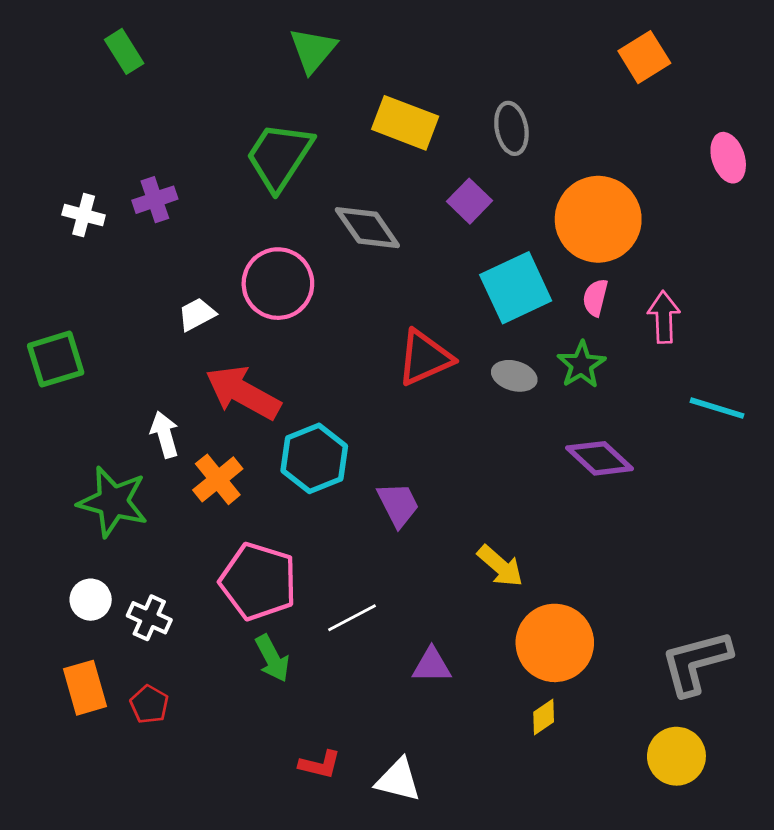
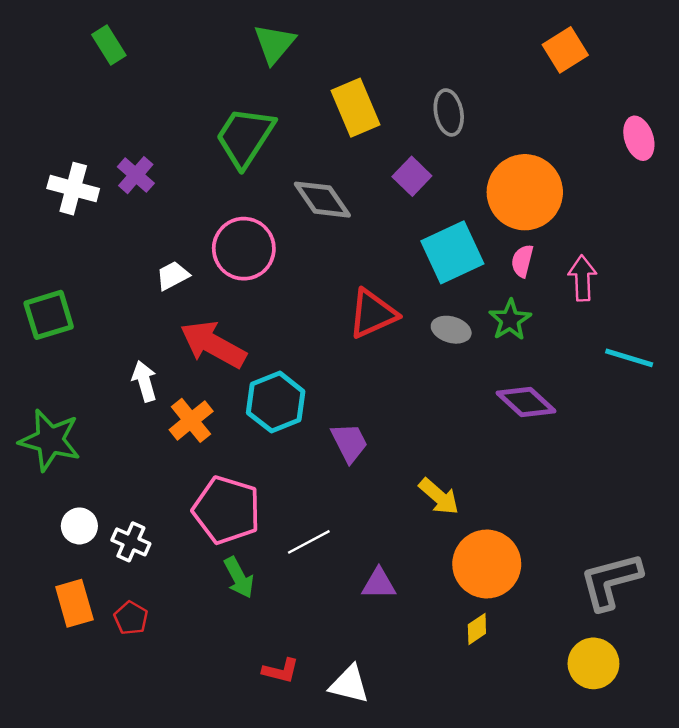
yellow rectangle: (405, 123) -> (355, 108), turned 46
purple cross: (155, 200) -> (136, 175), turned -30
white cross: (84, 215) -> (73, 189), size x1.4
green star: (113, 502) -> (50, 440), moved

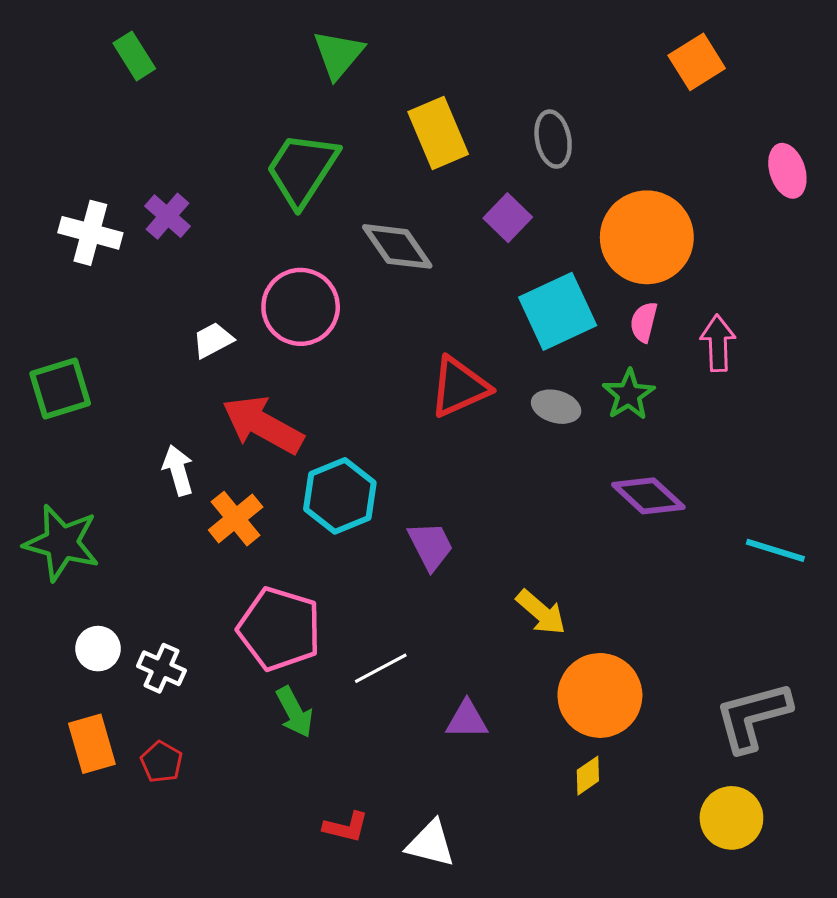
cyan line: (629, 358) -> (775, 550), moved

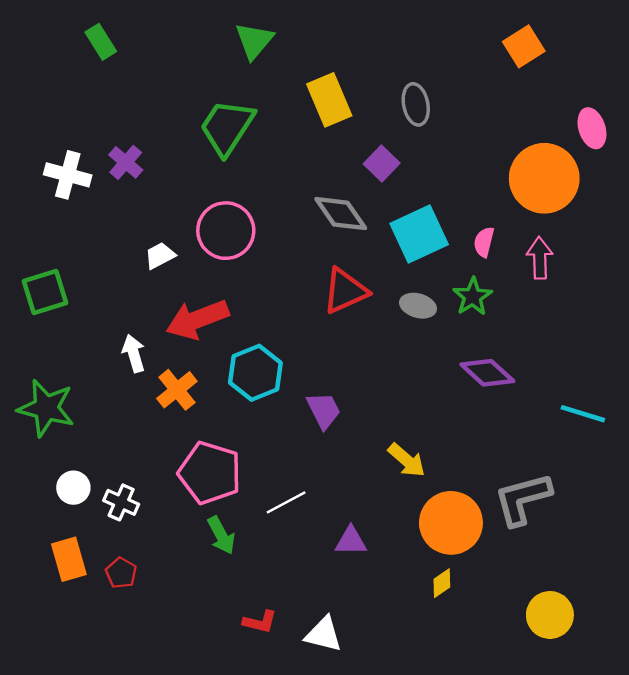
orange circle: (647, 237) -> (544, 178), moved
gray diamond: (397, 246) -> (341, 214), moved
red arrow: (263, 425) -> (197, 319), turned -50
gray L-shape: (753, 717) -> (523, 499), moved

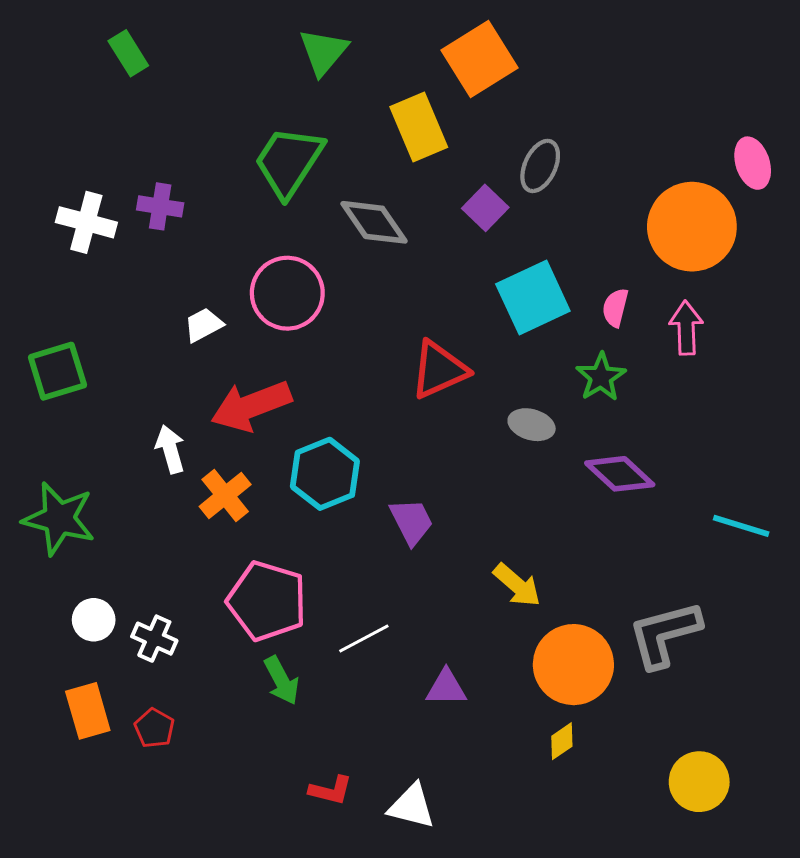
orange square: (524, 46) -> (479, 59), moved, size x1.4
gray ellipse: (416, 104) -> (540, 166), moved, turned 36
purple cross: (126, 162) -> (160, 206), turned -32
gray diamond: (341, 214) -> (374, 222), moved
gray ellipse: (418, 306) -> (532, 425), moved

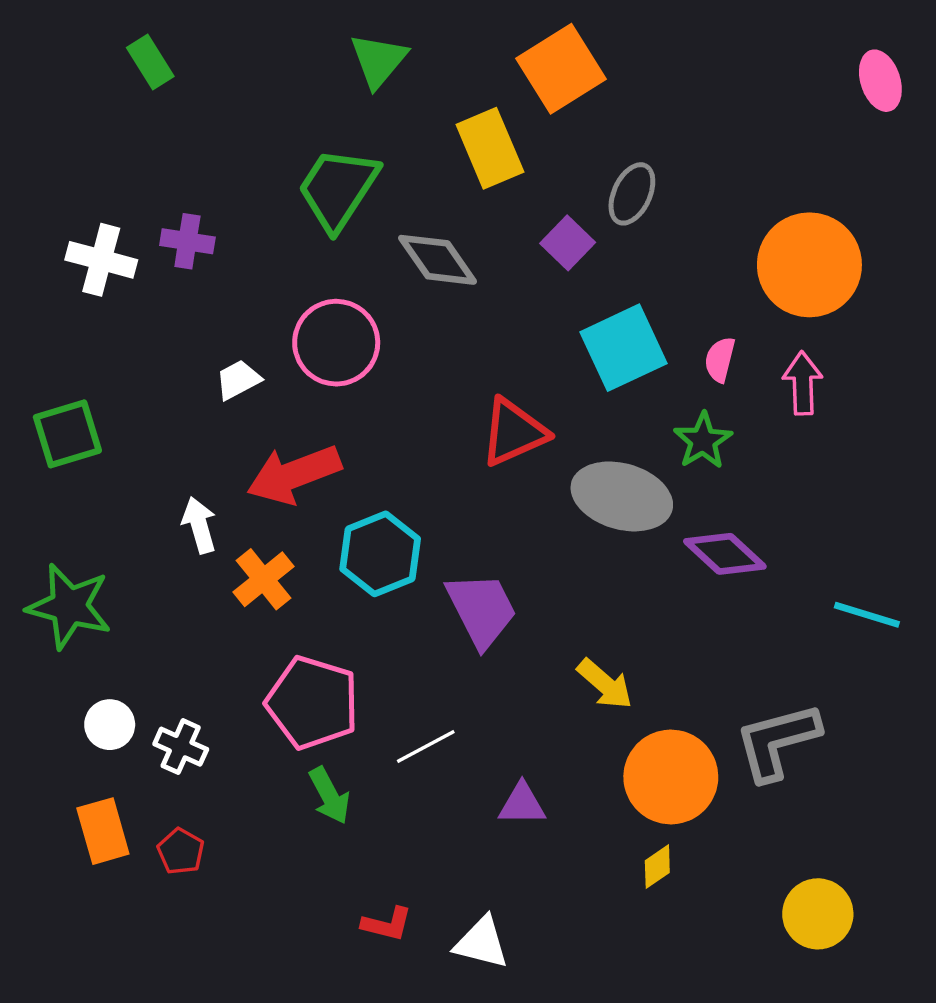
pink ellipse: (753, 163) -> (880, 81), moved
gray ellipse: (532, 425) -> (622, 496), size x1.8
purple trapezoid: (412, 521) -> (482, 610), size x1.4

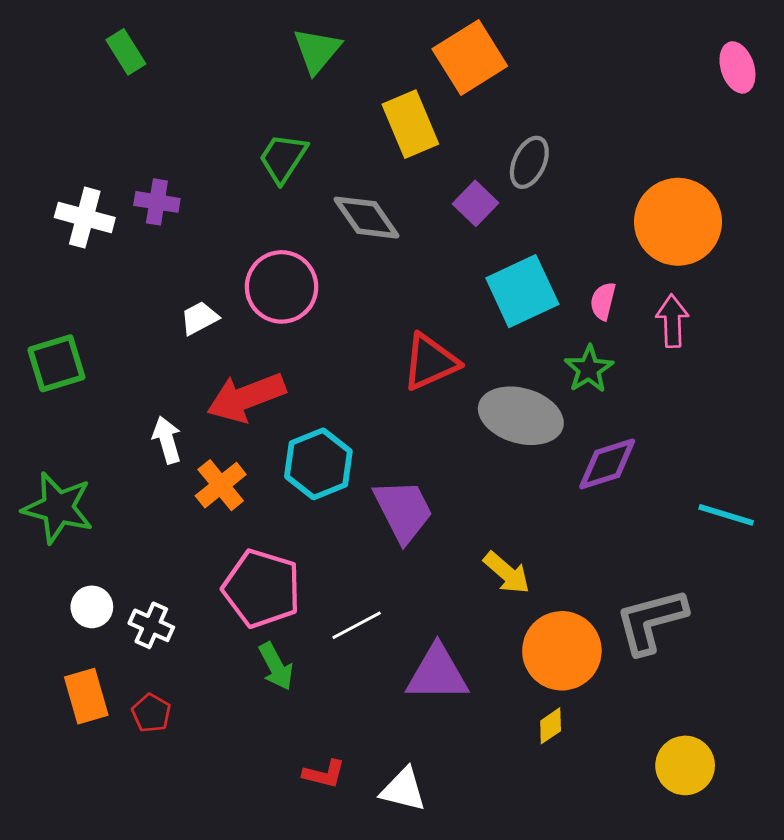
green trapezoid: (338, 189) -> (283, 158), size x0.7
purple diamond: (725, 554) -> (607, 464), turned -60
purple triangle: (522, 804) -> (437, 673), size x1.6

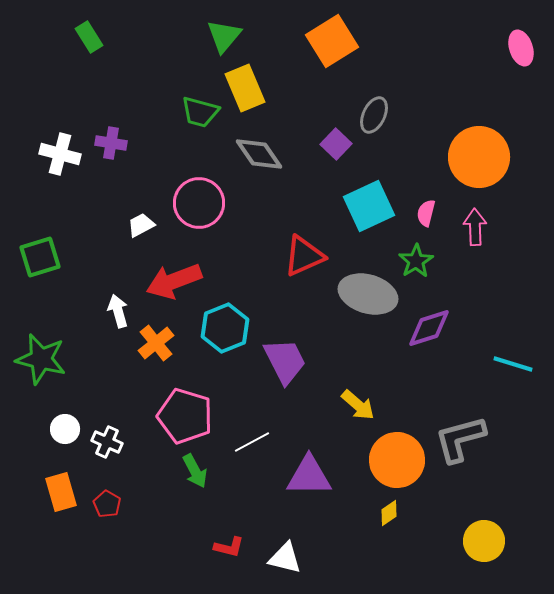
yellow rectangle: (410, 124) -> (245, 88), moved
green trapezoid: (283, 158) -> (200, 112), turned -108

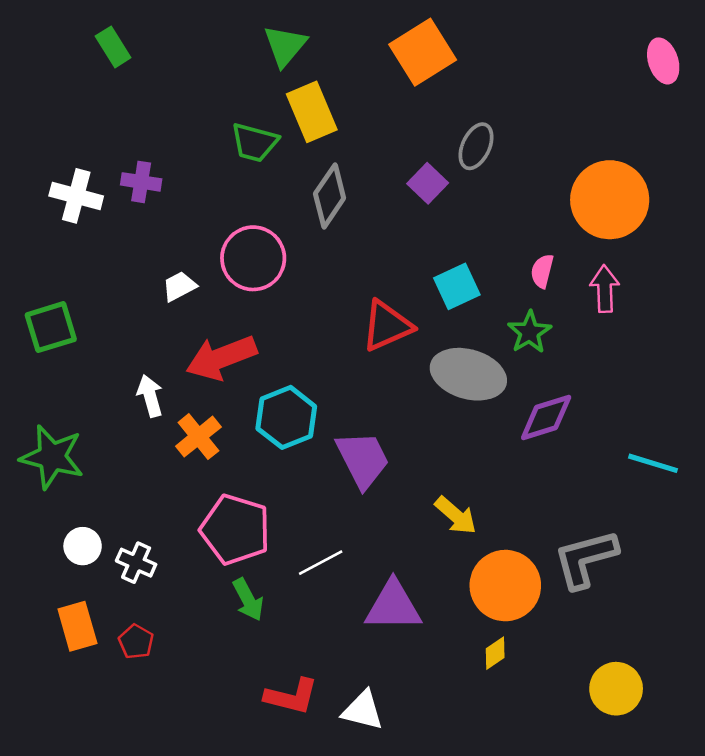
gray diamond: (259, 154) -> (330, 196), turned 69
cyan square: (369, 206) -> (457, 286), moved, size x0.7
red L-shape: (229, 547) -> (291, 696), size x1.4

